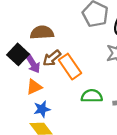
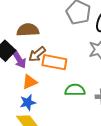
orange rectangle: (70, 67) -> (54, 62), turned -45
orange triangle: (34, 87) -> (30, 82), moved

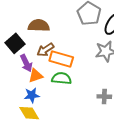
purple arrow: (19, 60) -> (26, 63), moved
green semicircle: (75, 90) -> (61, 78), moved

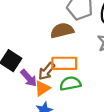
brown semicircle: (39, 26) -> (62, 30), moved
brown arrow: (45, 50) -> (47, 71), moved

